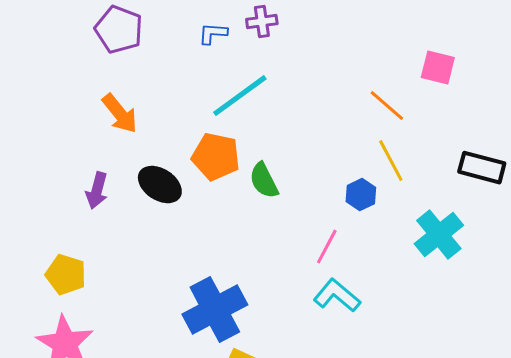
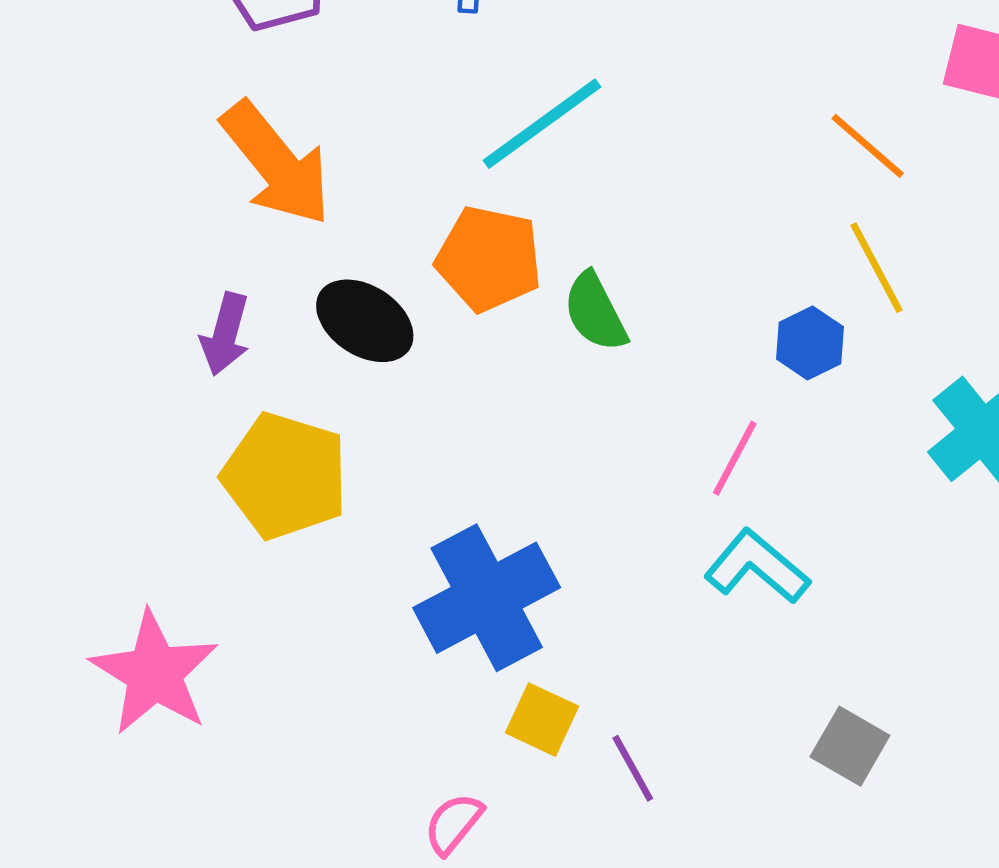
orange arrow: (120, 114) -> (276, 164), size x1.4
yellow pentagon: (66, 275) -> (285, 476), moved, size x1.4

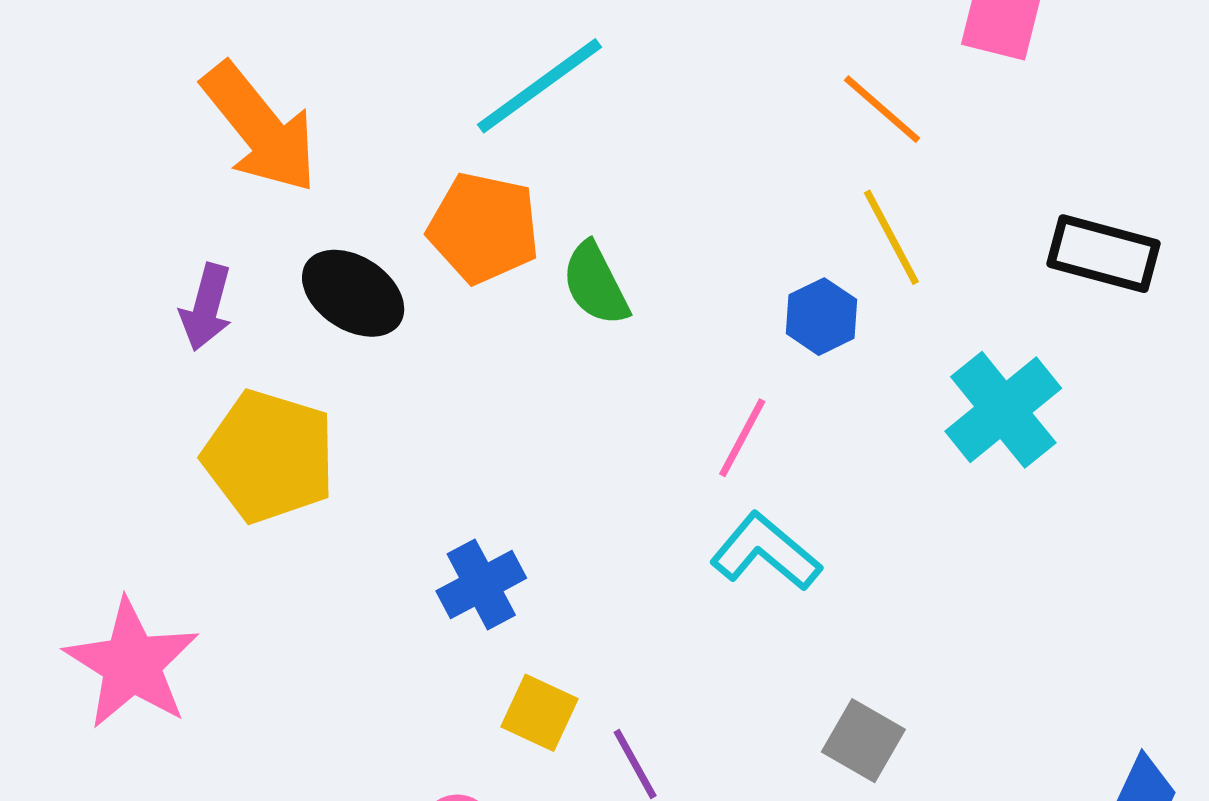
blue cross: (487, 598) -> (481, 585), size x0.6

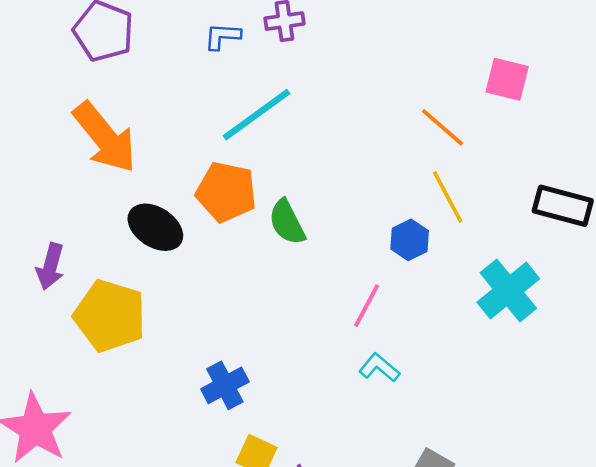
purple arrow: (206, 307) -> (50, 266), moved
cyan L-shape: (766, 552) -> (379, 368), size x0.7

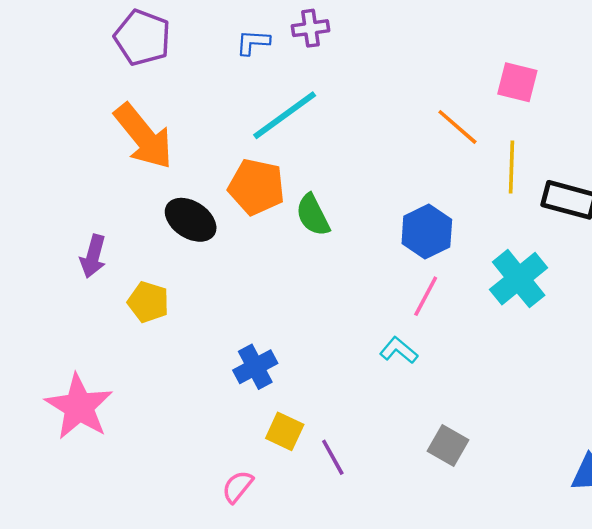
yellow line: (448, 197) -> (511, 167), moved, turned 30
blue hexagon: (410, 240) -> (427, 232), size x1.4
pink line: (367, 306) -> (426, 296), moved
yellow pentagon: (110, 316) -> (148, 302), size x0.6

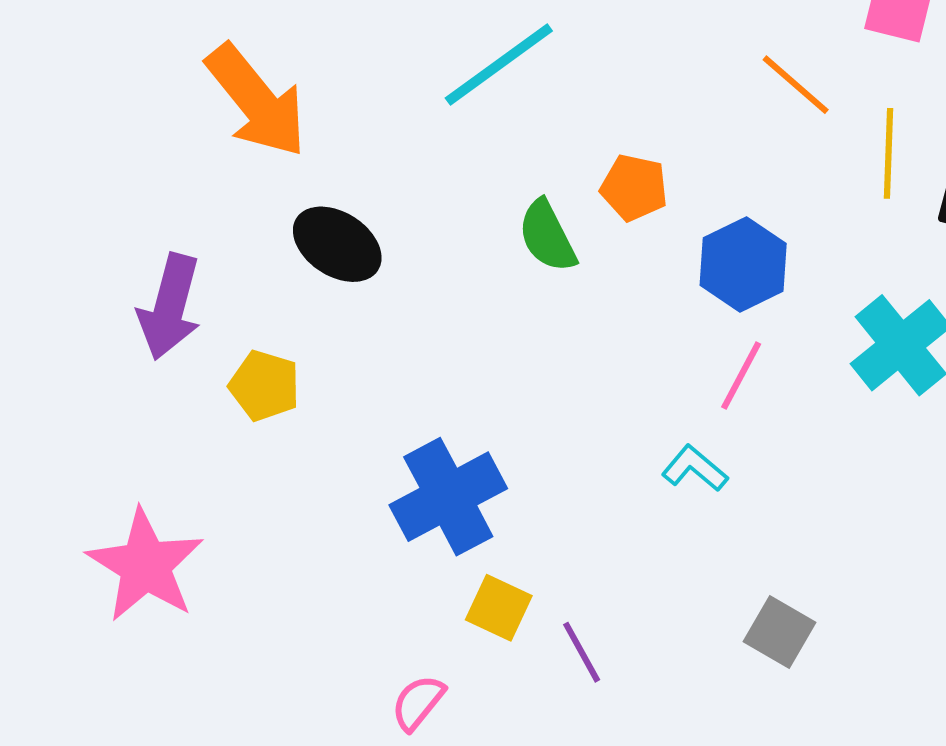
orange pentagon: (256, 187) -> (634, 188), moved, size x0.7
purple arrow: (93, 256) -> (170, 307), size x1.4
blue cross: (255, 367) -> (448, 497), size x1.5

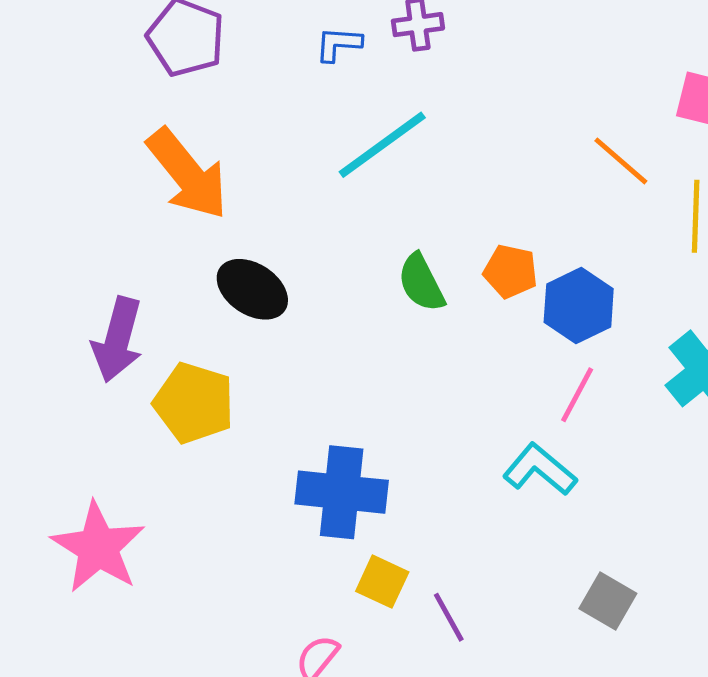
orange pentagon: (634, 188) -> (511, 271), moved
yellow pentagon: (265, 386) -> (194, 403), size x1.4
cyan L-shape: (695, 468) -> (540, 469), size x1.4
blue cross: (448, 497) -> (342, 492), turned 34

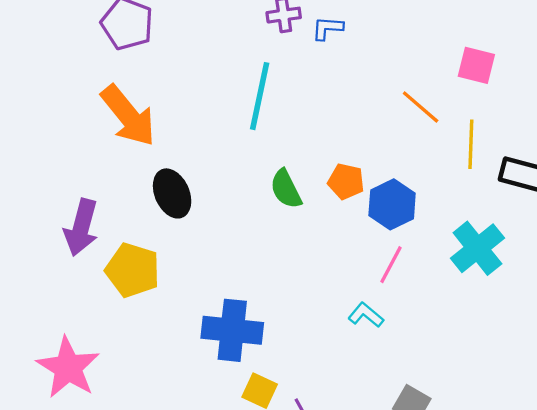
blue L-shape: (338, 44) -> (327, 28), moved
cyan line: (382, 145) -> (260, 96), turned -42
black ellipse: (252, 289) -> (172, 193), turned 33
cyan L-shape: (540, 469) -> (366, 315), size x0.7

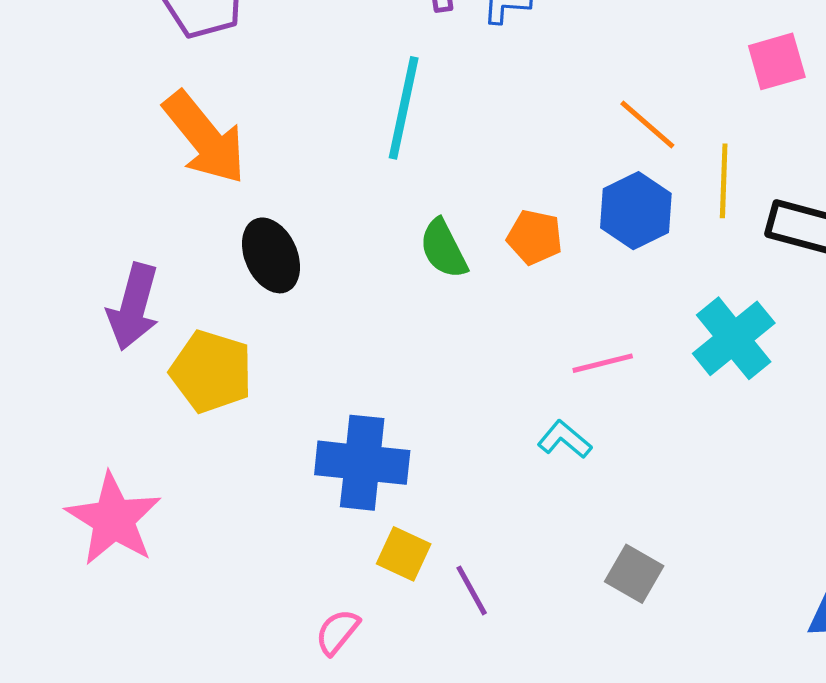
pink square: (476, 65) -> (777, 61), moved, turned -30
blue hexagon: (392, 204) -> (636, 211), moved
pink line: (391, 265) -> (603, 363), turned 48

